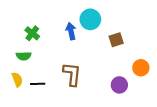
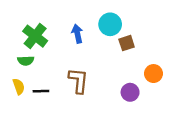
cyan circle: (90, 19) -> (110, 24), moved
green cross: (32, 33) -> (35, 36), size x1.5

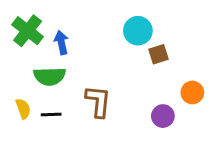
blue arrow: (77, 34) -> (61, 42), moved
green cross: (35, 36) -> (28, 31), moved
green semicircle: (26, 61) -> (50, 76), moved, size x1.5

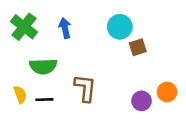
blue arrow: (61, 42) -> (65, 28), moved
orange circle: (192, 92) -> (167, 92), moved

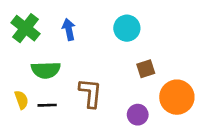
brown square: (138, 47) -> (146, 69), moved
orange circle: (167, 92) -> (177, 97), size x1.6
purple circle: (142, 101) -> (138, 115), moved

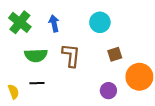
brown L-shape: (90, 93) -> (71, 55), moved
yellow semicircle: (21, 100) -> (13, 92), moved

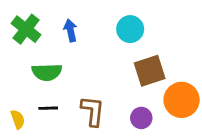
brown square: (115, 54) -> (150, 71), size x1.6
brown L-shape: (71, 55) -> (93, 111), moved

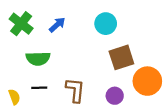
blue arrow: (70, 30) -> (57, 25), turned 60

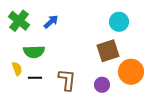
cyan circle: (106, 24) -> (119, 22), moved
yellow semicircle: (14, 97) -> (17, 69), moved

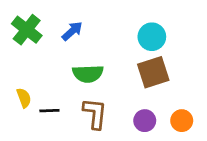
cyan circle: (119, 22) -> (152, 37), moved
green semicircle: (34, 52) -> (88, 74), moved
orange circle: (131, 72) -> (182, 121), moved, size x0.6

